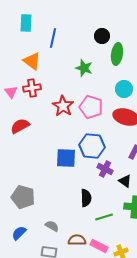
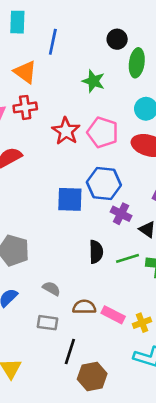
green line: (104, 217) -> (128, 258), moved

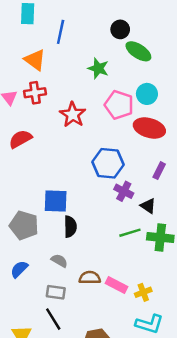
green ellipse: (137, 63) -> (138, 51), turned -65
pink pentagon: (103, 132) -> (119, 105), moved
blue square: (70, 199) -> (56, 201), moved
black semicircle: (96, 252) -> (70, 227), moved
black line: (70, 352) -> (53, 319), moved, turned -50

